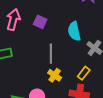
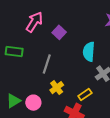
gray line: (51, 54) -> (47, 64), moved

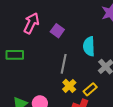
gray line: (47, 64) -> (64, 64), moved
yellow cross: (57, 88) -> (69, 86), moved

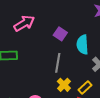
pink arrow: (31, 23) -> (24, 23), turned 35
purple square: (57, 31) -> (60, 34), moved

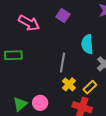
pink arrow: (24, 23) -> (29, 23), turned 60
purple square: (60, 34) -> (63, 16), moved

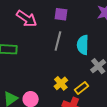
purple square: (63, 16) -> (61, 14), turned -32
gray line: (63, 63) -> (58, 41), moved

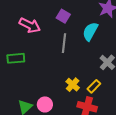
purple square: (61, 14) -> (63, 16), turned 32
cyan semicircle: (83, 45) -> (90, 31), moved, turned 36

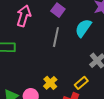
pink arrow: (30, 25) -> (24, 16), turned -105
yellow cross: (73, 85) -> (50, 83), moved

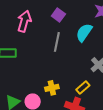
yellow cross: (50, 83) -> (52, 88), turned 32

